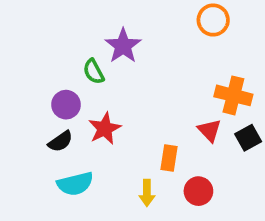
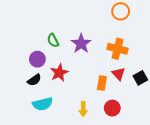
purple star: (123, 46) -> (81, 44), moved
orange cross: (233, 95) -> (117, 49), moved
orange rectangle: (169, 158) -> (102, 83), moved

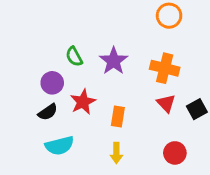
orange rectangle: (102, 83) -> (118, 116), moved
red circle: (112, 108) -> (175, 153), moved

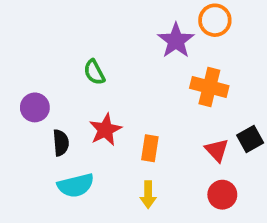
purple star: (114, 61) -> (176, 41), moved
purple circle: (52, 83) -> (35, 107), moved
red triangle: (166, 103) -> (217, 150), moved
black semicircle: (48, 112) -> (61, 143), turned -60

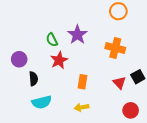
purple star: (176, 41) -> (77, 35), moved
red star: (105, 130) -> (59, 60), moved
yellow arrow: (148, 195) -> (82, 107), turned 80
red circle: (222, 195) -> (131, 110), moved

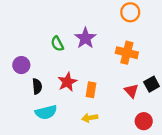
red star: (59, 60) -> (67, 82), moved

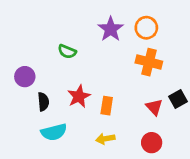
orange circle: (130, 12) -> (146, 28), moved
purple star: (85, 38) -> (111, 29), moved
green semicircle: (57, 44) -> (67, 52), turned -40
red circle: (144, 121) -> (152, 143), moved

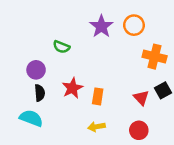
orange cross: (149, 62) -> (155, 57), moved
purple circle: (25, 77) -> (36, 70), moved
cyan semicircle: (54, 132) -> (31, 118), moved, turned -145

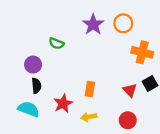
red star: (72, 88) -> (63, 104), moved

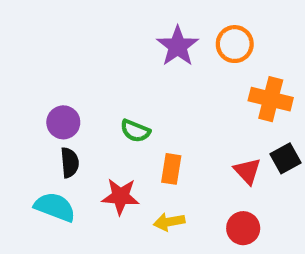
green semicircle: (56, 43) -> (135, 131), moved
red star: (63, 104) -> (120, 196), turned 30

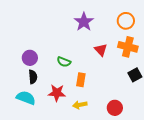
orange circle: (235, 44) -> (126, 21), moved
red triangle: (247, 171) -> (101, 50), moved

